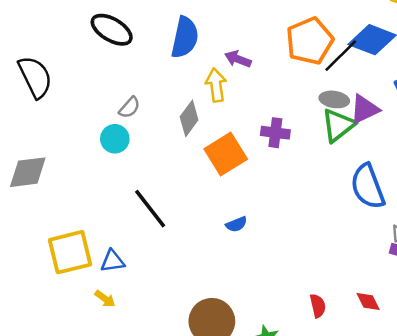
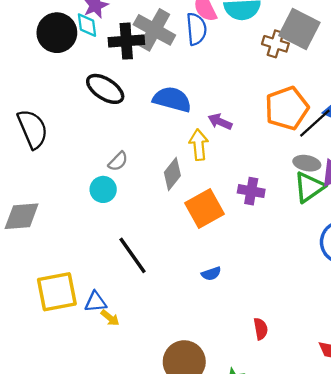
blue semicircle: (185, 37) -> (172, 99), turned -90
yellow arrow: (105, 299) -> (110, 318), moved
red semicircle: (318, 306) -> (261, 329), moved

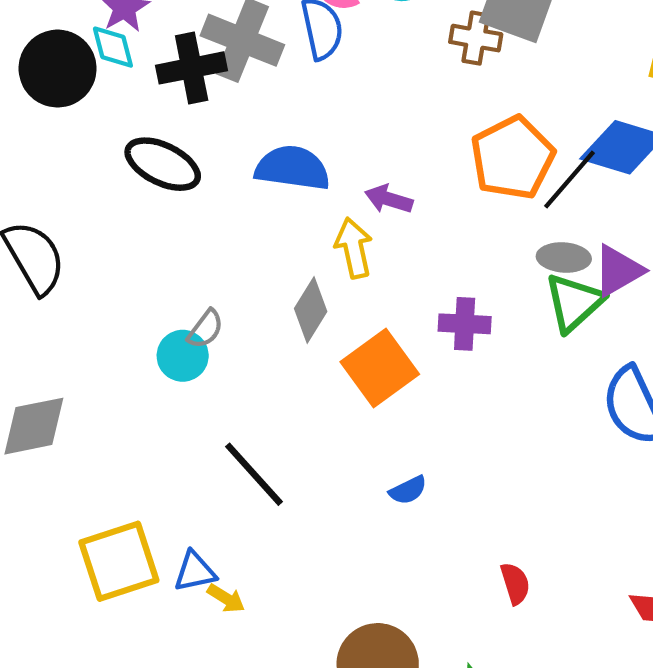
gray semicircle: (118, 161) -> (205, 329), moved

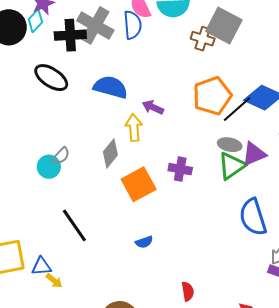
cyan diamond: (113, 47) -> (35, 21), turned 50

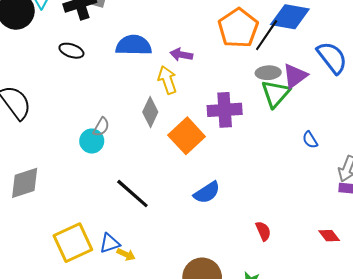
black ellipse: (51, 78) -> (71, 51), size x0.7
purple cross: (180, 169) -> (225, 110), size x1.4
blue semicircle: (253, 217) -> (310, 140), size x0.5
blue semicircle: (144, 242) -> (207, 193), size x1.5

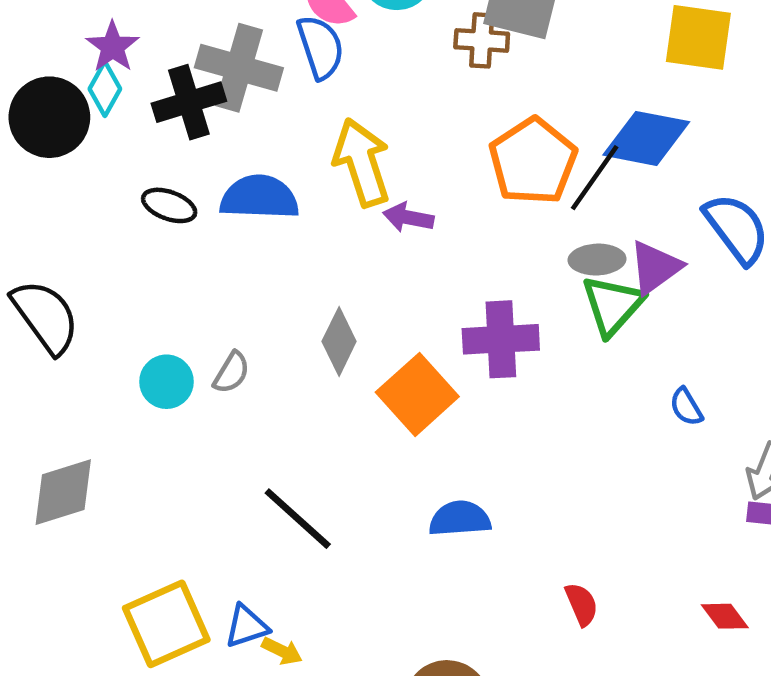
blue semicircle: (134, 45) -> (259, 197), moved
yellow arrow: (167, 80) -> (362, 162), moved, size x1.4
cyan circle: (92, 141) -> (166, 382), moved
blue semicircle: (207, 193) -> (460, 519), turned -152

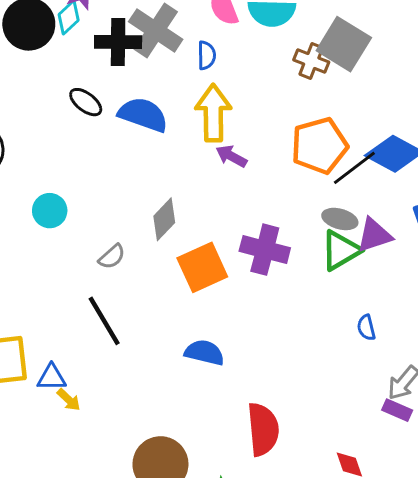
blue semicircle: (320, 47) -> (207, 55), moved, size x0.7
gray semicircle: (231, 373) -> (112, 257), moved
red semicircle: (582, 604) -> (263, 429), size x1.8

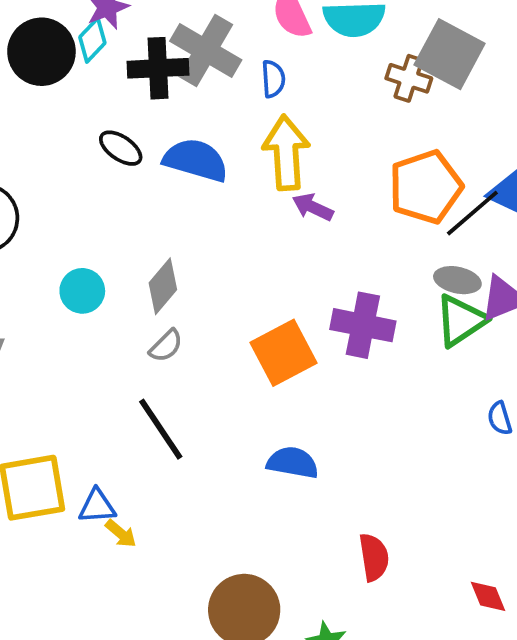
gray diamond: (164, 219) -> (163, 286), moved
red semicircle: (263, 429) -> (374, 557), size x0.7

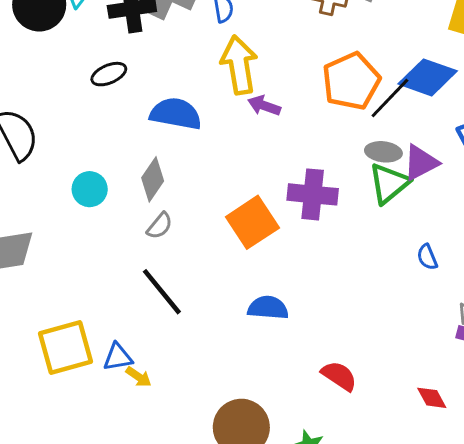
black ellipse: (121, 148) -> (109, 74), turned -52
blue semicircle: (196, 160) -> (176, 114), moved
red semicircle: (374, 557) -> (339, 376), turned -42

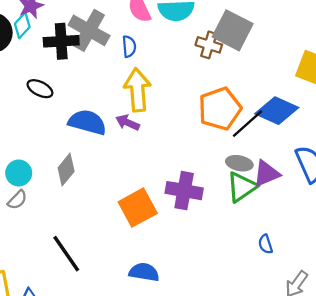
black ellipse: (109, 74) -> (40, 89), turned 45
purple arrow: (264, 106) -> (128, 123), moved
gray semicircle: (160, 226) -> (17, 200), moved

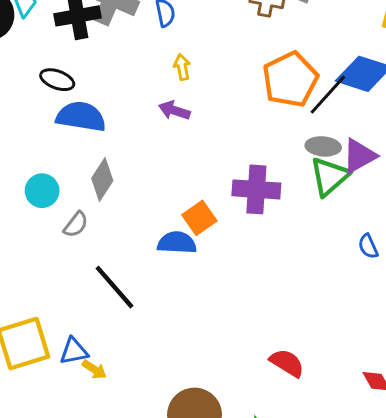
yellow arrow: (137, 90) -> (182, 67), size x0.5
blue semicircle: (87, 122) -> (81, 117), moved
gray semicircle: (17, 200) -> (76, 225), moved
orange square: (138, 208) -> (199, 218), size x0.7
blue semicircle: (144, 272) -> (177, 243), moved

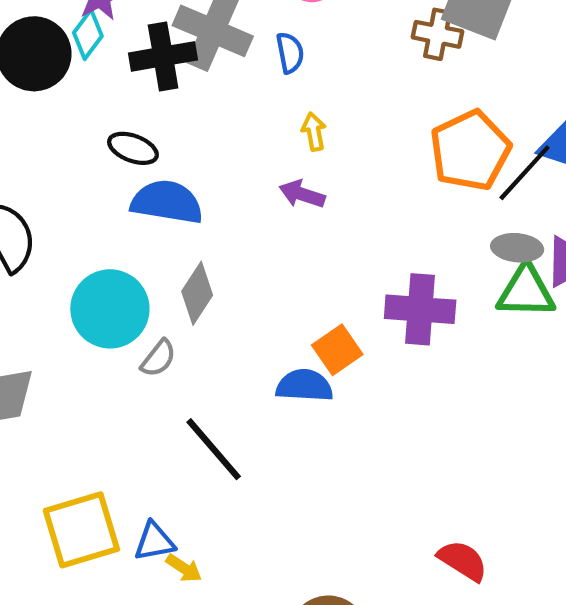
green triangle: (329, 177) -> (526, 291), turned 42
cyan circle: (42, 191) -> (110, 309), size x1.6

